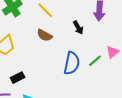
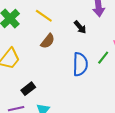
brown semicircle: (45, 35) -> (48, 41), turned -70

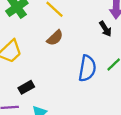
black arrow: (80, 27) -> (105, 29), moved

